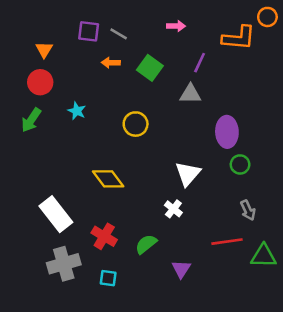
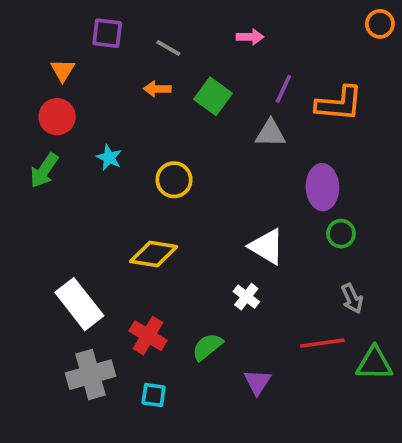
purple square: (89, 31) -> (107, 33), moved
orange L-shape: (239, 38) -> (339, 104), moved
yellow circle: (136, 124) -> (174, 180), moved
white triangle: (188, 174) -> (267, 247), turned -40
yellow diamond: (108, 179) -> (154, 254), turned -44

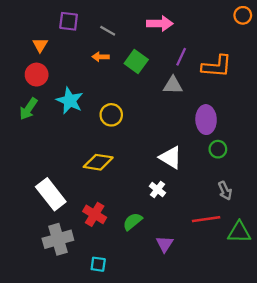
pink arrow: (250, 37) -> (160, 24), size x1.5
cyan star: (109, 157) -> (70, 101), size x1.6
cyan square: (154, 395) -> (98, 264), moved

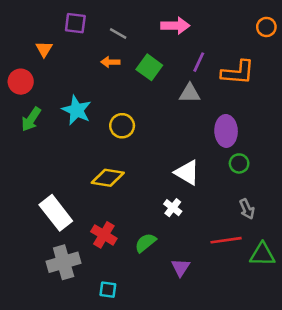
orange circle: (243, 15) -> (266, 27), moved
red circle: (37, 75) -> (21, 82), moved

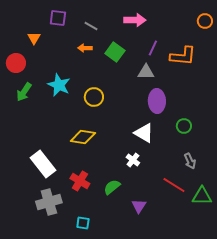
purple ellipse: (226, 131) -> (157, 101), moved
red line: (226, 240) -> (174, 185), turned 40

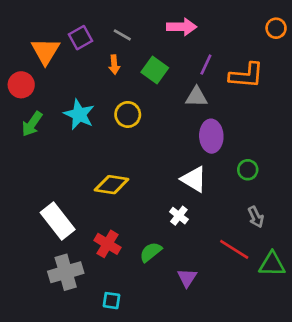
purple square: (58, 18) -> (81, 38), moved, turned -36
orange triangle: (34, 38) -> (45, 51), size x1.6
orange arrow: (85, 48) -> (114, 65), turned -96
yellow circle: (94, 97) -> (128, 114), moved

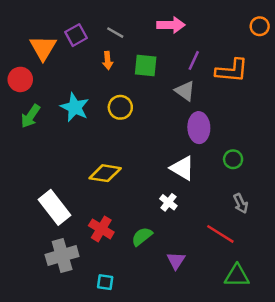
green square: (155, 70) -> (146, 66), turned -30
gray triangle: (196, 97) -> (185, 91), turned 35
green triangle: (272, 264) -> (237, 276), moved

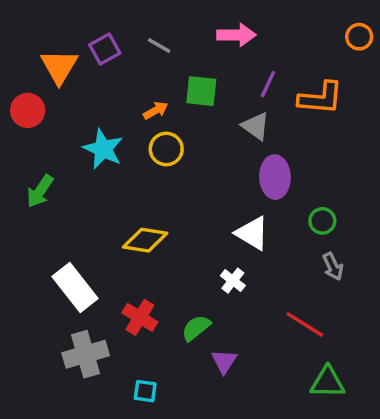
orange arrow: (108, 60) -> (156, 110), moved, turned -114
green arrow: (30, 116) -> (40, 191), moved
gray arrow: (241, 204) -> (333, 267), moved
purple triangle: (176, 261) -> (224, 361), moved

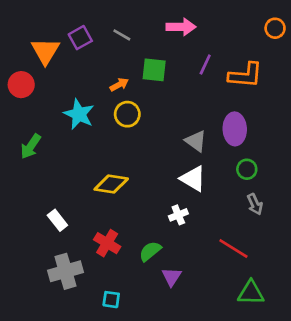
gray triangle: (256, 126) -> (196, 141), moved
purple ellipse: (275, 177) -> (235, 129), moved
white cross: (233, 281) -> (178, 215), turned 30
white rectangle: (75, 288) -> (57, 220), size x0.6

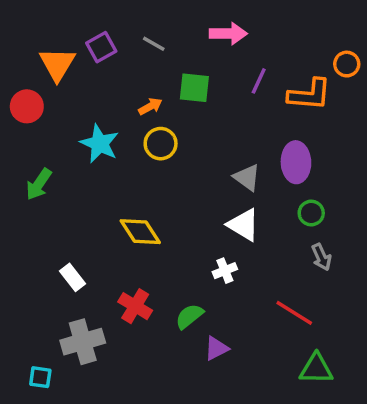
orange circle: (275, 28) -> (347, 64), moved
yellow diamond: (111, 184) -> (140, 232), turned 48
purple triangle: (172, 277) -> (216, 348), turned 30
cyan square: (111, 300) -> (40, 377), moved

